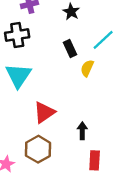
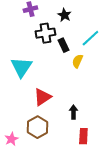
black cross: (17, 35) -> (45, 33), moved

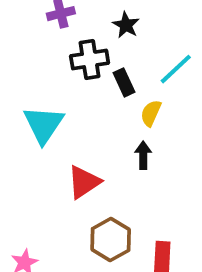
black arrow: (73, 112) -> (143, 155), moved
brown hexagon: (37, 127) -> (111, 239), moved

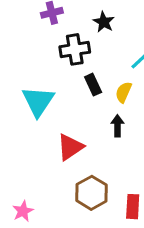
black rectangle: (124, 82) -> (93, 85), moved

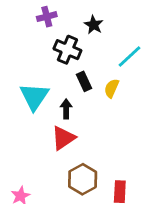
black cross: (75, 49) -> (67, 50), turned 32
black arrow: (117, 126) -> (66, 109), moved

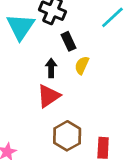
yellow semicircle: (112, 88) -> (82, 65), moved
cyan triangle: (34, 97) -> (21, 27), moved

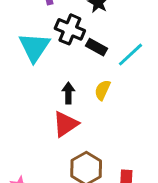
cyan line: (112, 17) -> (131, 55), moved
black rectangle: (68, 41) -> (97, 47), moved, turned -36

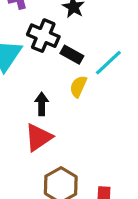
yellow semicircle: (102, 90) -> (78, 86), moved

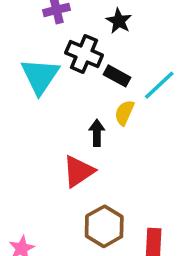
black arrow: (42, 104) -> (97, 133), moved

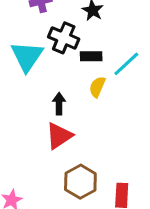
black rectangle: (117, 76) -> (91, 56), turned -30
black arrow: (97, 133) -> (59, 104), moved

